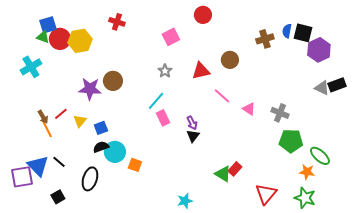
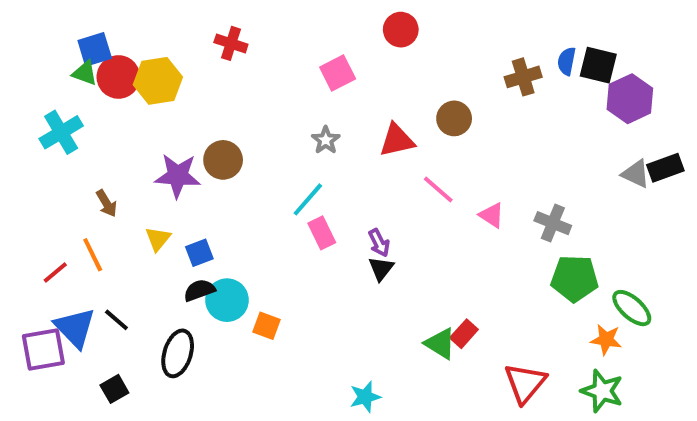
red line: (61, 114) -> (55, 272), moved
brown arrow: (43, 117) -> (107, 203), moved

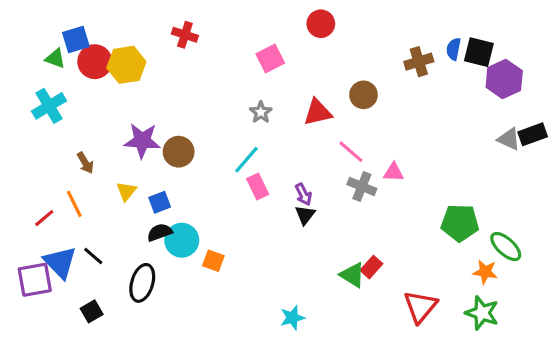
green triangle: (85, 73) -> (55, 58), moved
brown circle: (223, 160) -> (179, 152), moved
pink triangle: (492, 215) -> (394, 172), turned -30
gray cross: (553, 223) -> (362, 186), moved

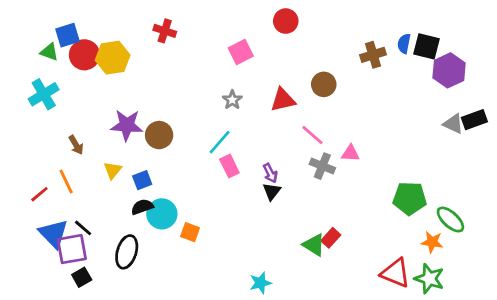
purple square: (35, 280) -> (72, 249), moved
red triangle: (420, 307) -> (396, 273), moved, turned -48

